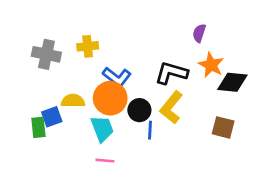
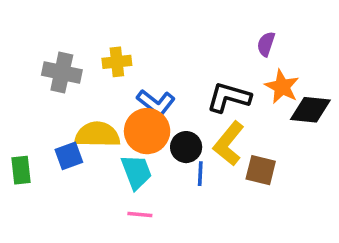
yellow semicircle: (73, 101) -> (97, 135), size x1.4
green rectangle: (38, 127) -> (21, 170), moved
brown square: (223, 127) -> (261, 170), moved

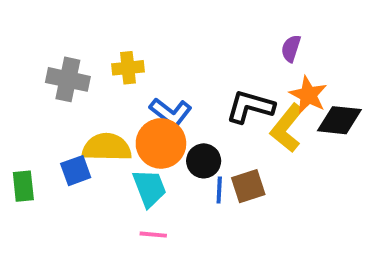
yellow L-shape: (229, 143) -> (287, 128), moved
brown square: (261, 170) -> (248, 186), moved, turned -32

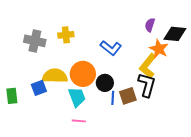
black L-shape: (250, 107) -> (147, 85), moved, turned 90
blue L-shape: (171, 112) -> (111, 48), moved
black diamond: (339, 120) -> (175, 34), moved

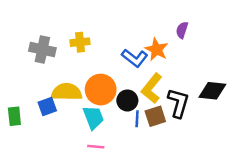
black diamond: (175, 34) -> (212, 91), moved
orange star: (159, 49) -> (156, 49), moved
yellow L-shape: (148, 66) -> (152, 88), moved

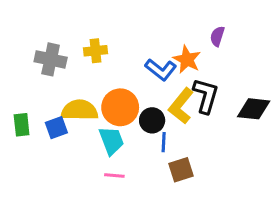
black L-shape: (178, 103) -> (206, 96), moved
green rectangle: (14, 116) -> (22, 125), moved
brown square: (155, 116) -> (181, 170), moved

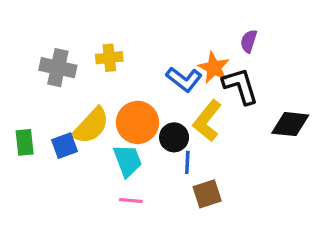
black L-shape: (206, 96) -> (240, 86), moved, turned -33
yellow semicircle: (80, 110) -> (91, 126), turned 132

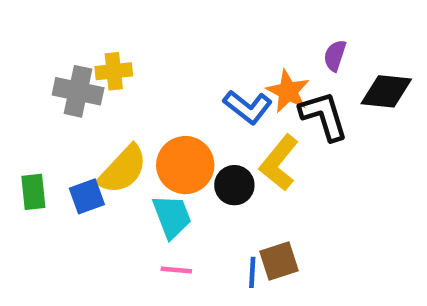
yellow cross: (109, 58) -> (114, 71), moved
black diamond: (290, 124) -> (386, 91), moved
blue line: (187, 162) -> (252, 272), moved

